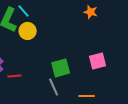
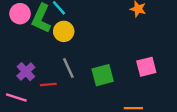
gray line: (54, 87) -> (68, 68), moved

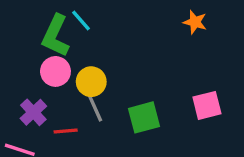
pink circle: (20, 14) -> (55, 71), moved
yellow circle: (64, 31) -> (91, 82), moved

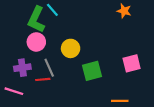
yellow circle: (91, 82) -> (71, 48), moved
gray line: (95, 107) -> (49, 68), moved
purple cross: (33, 112) -> (22, 68), turned 35

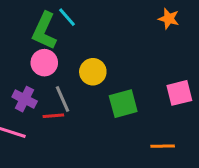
purple cross: (22, 68) -> (25, 99), turned 35

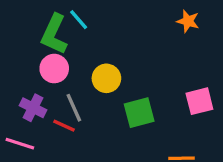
red line: (53, 116) -> (64, 126), turned 30

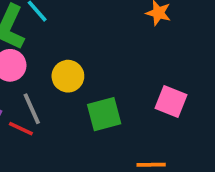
pink square: (199, 101) -> (171, 101), turned 36

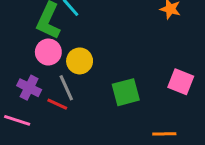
yellow circle: (68, 76) -> (80, 61), moved

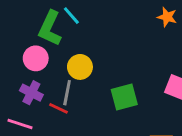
pink circle: (48, 52) -> (36, 58), moved
gray line: (66, 88) -> (67, 93), turned 35

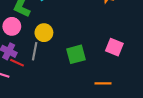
red line: (59, 108) -> (17, 63), moved

